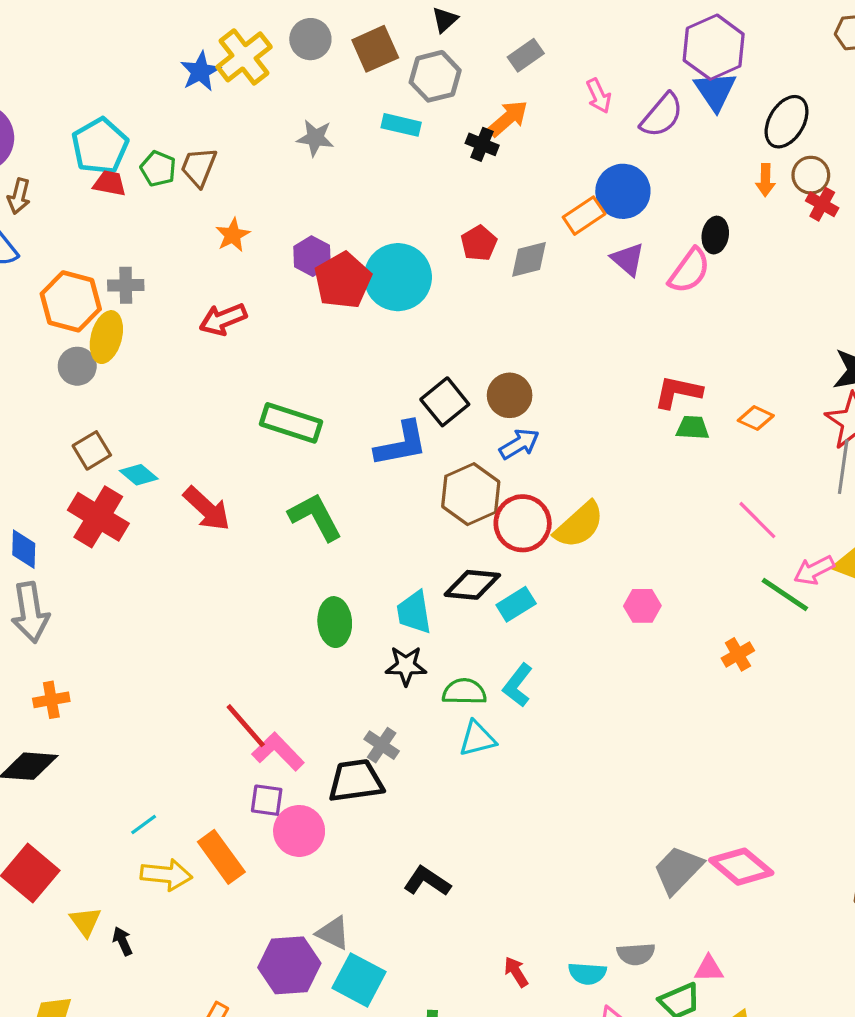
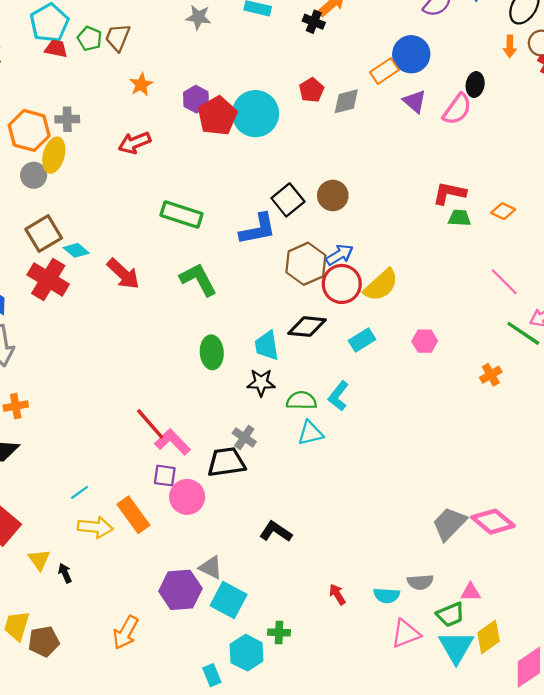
blue arrow: (519, 444) -> (340, 255), moved
brown square: (92, 450) -> (44, 234), size x1.4
cyan rectangle: (516, 604) -> (362, 340), moved

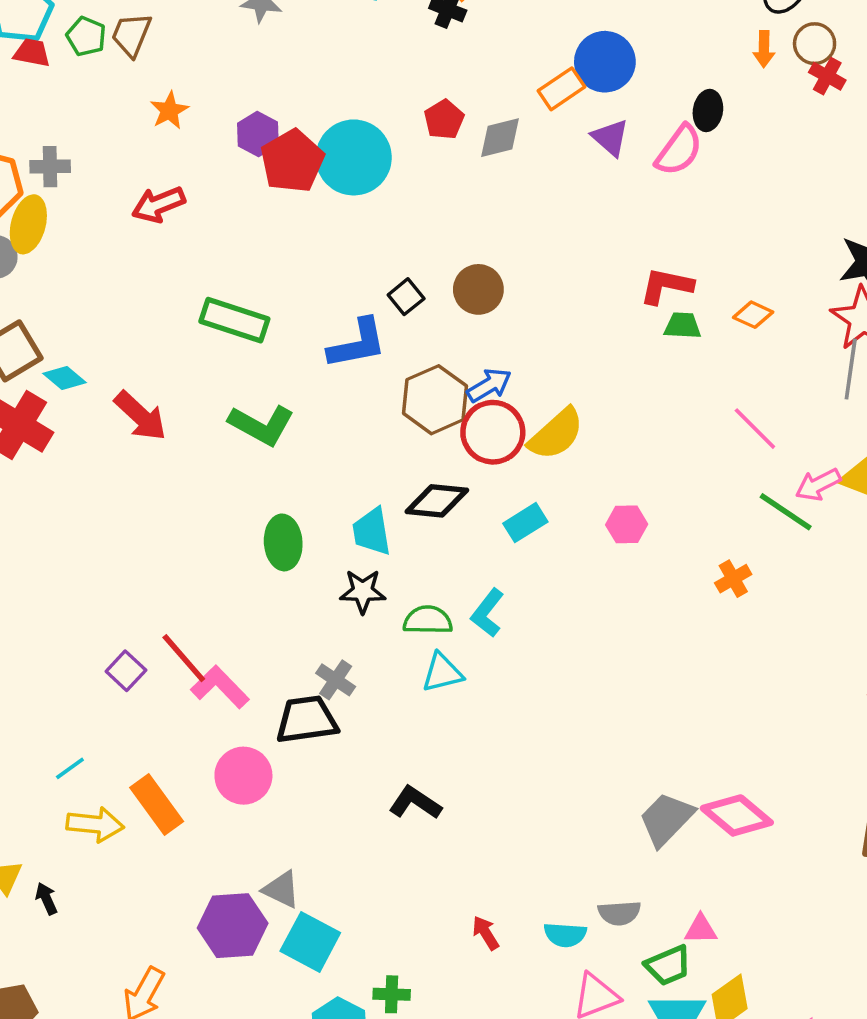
black square: (288, 200) -> (406, 297), size x0.7
green L-shape: (198, 279) -> (261, 425), turned 147
purple square: (165, 476) -> (126, 671), moved, turned 35
black L-shape: (276, 532) -> (415, 803), moved

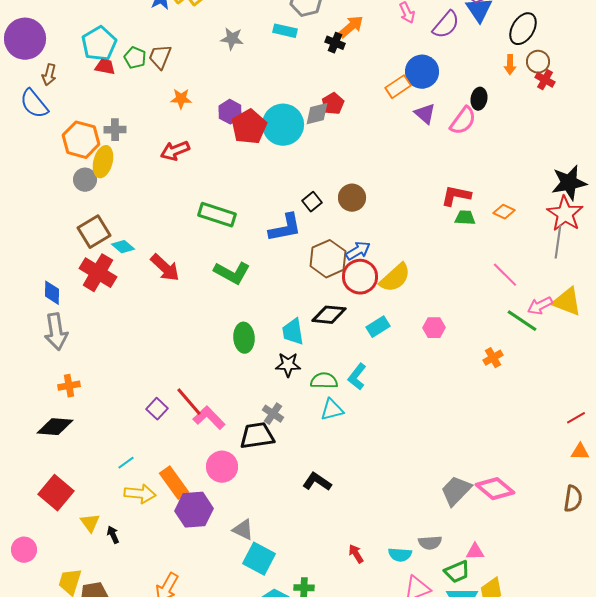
orange star: (169, 110) -> (181, 99), turned 30
gray diamond: (500, 138) -> (317, 114), moved
purple hexagon: (233, 926) -> (194, 510), moved

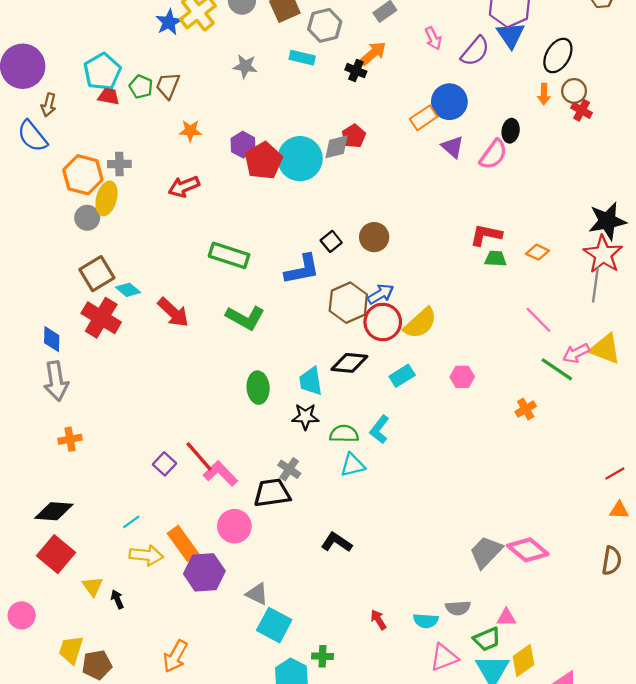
black diamond: (55, 427) -> (54, 511), moved

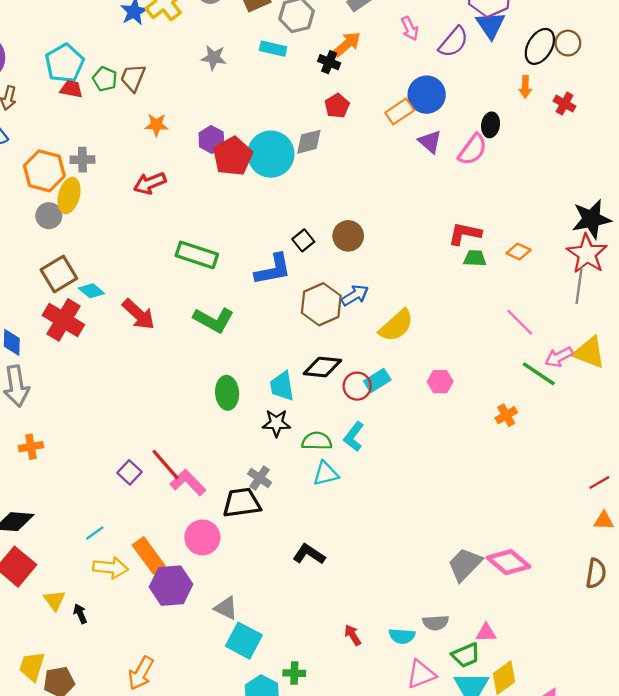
brown circle: (574, 91) -> (568, 43), moved
red pentagon: (354, 136) -> (337, 106), moved
red circle: (383, 322) -> (357, 386), moved, size x0.7

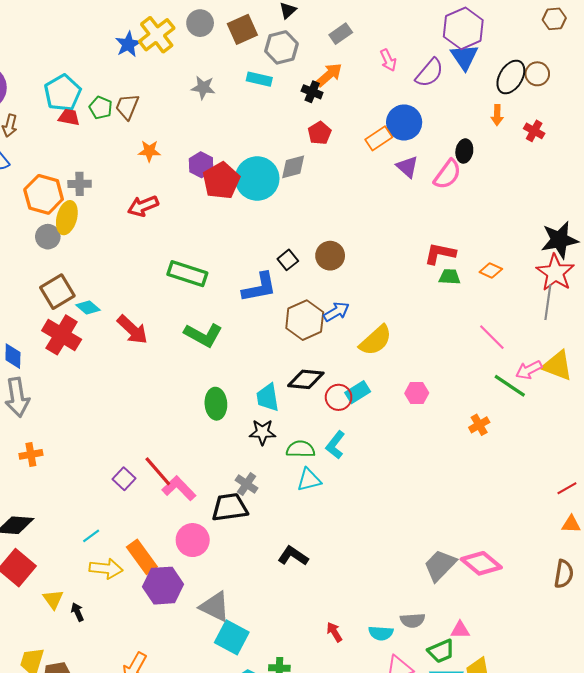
gray triangle: (226, 608) -> (215, 607), size x1.4

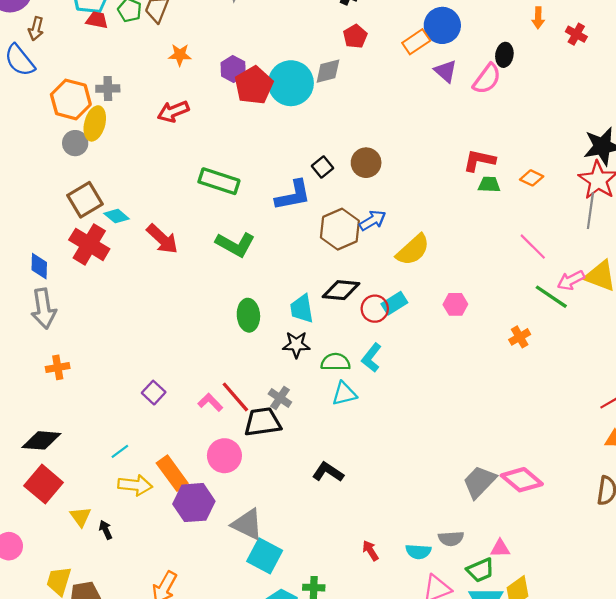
red line: (158, 471) -> (235, 397), moved
pink L-shape: (179, 488) -> (210, 402), size x0.7

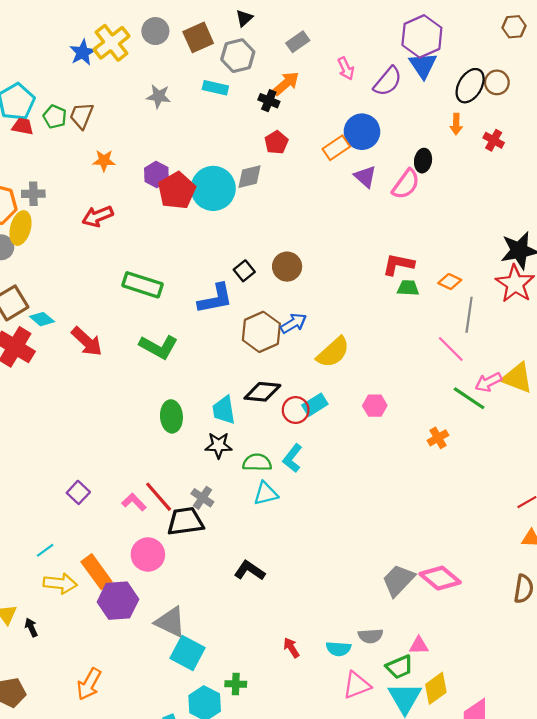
gray line: (590, 211) -> (469, 315), moved

